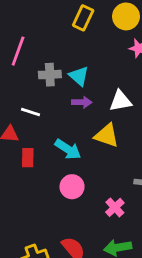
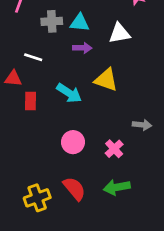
cyan triangle: (79, 76) -> (80, 23), turned -36
white triangle: (120, 101) -> (119, 33), moved
pink circle: (72, 187) -> (73, 142), moved

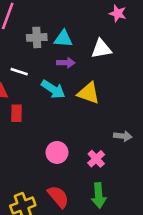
cyan arrow: (69, 93) -> (53, 89), moved
green arrow: (117, 187) -> (99, 195), turned -85

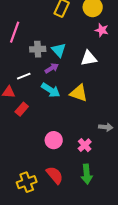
cyan triangle: (63, 39) -> (59, 50), turned 42
purple arrow: (66, 63) -> (52, 68), moved, turned -32
white line: (19, 72) -> (24, 76), turned -40
red rectangle: (17, 113) -> (22, 109), turned 40

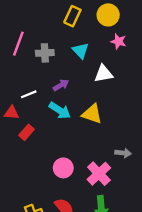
gray cross: (38, 49) -> (45, 53), moved
cyan triangle: (59, 50) -> (81, 51), moved
pink cross: (85, 145) -> (99, 174), size x1.5

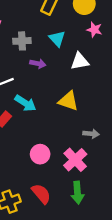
purple arrow: (61, 85) -> (38, 64), moved, turned 42
cyan arrow: (60, 110) -> (25, 103), moved
gray arrow: (123, 153) -> (91, 134), moved

